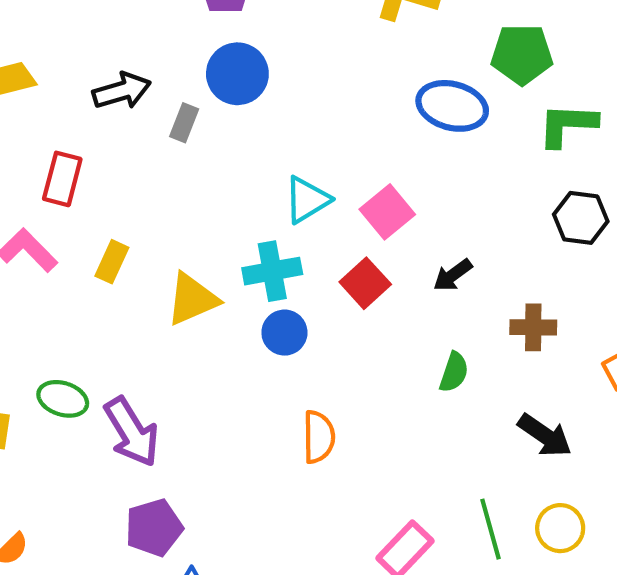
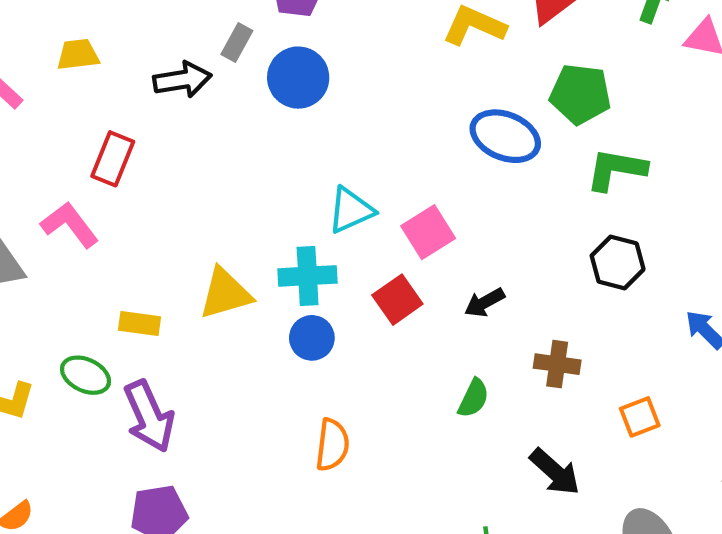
gray rectangle: (184, 123) -> (237, 43), moved
yellow rectangle: (112, 262) -> (140, 324), moved, turned 66

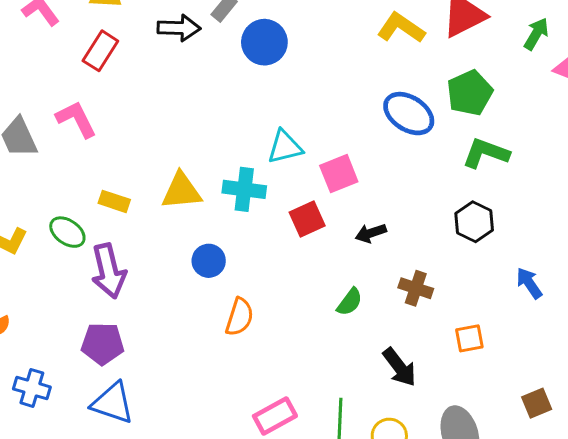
green pentagon: (580, 94) -> (470, 93), turned 30
red rectangle: (113, 159) -> (100, 51), moved
blue circle: (312, 338) -> (209, 261), moved

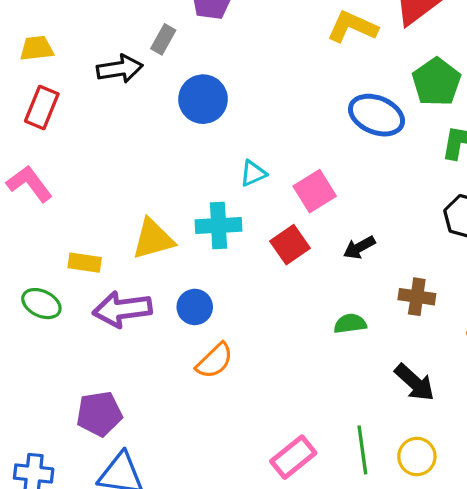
blue circle: (264, 42) -> (203, 99), moved
cyan triangle: (285, 147) -> (253, 173), size x0.7
purple arrow: (109, 271) -> (122, 309), moved, turned 106
green semicircle: (350, 302) -> (350, 324), turned -124
orange semicircle: (239, 317) -> (215, 361), moved, turned 39

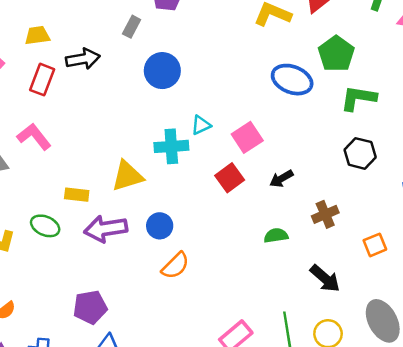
black arrow: (120, 69) -> (83, 59), moved
cyan cross: (219, 225) -> (171, 146), moved
brown cross: (417, 297) -> (325, 214), turned -30

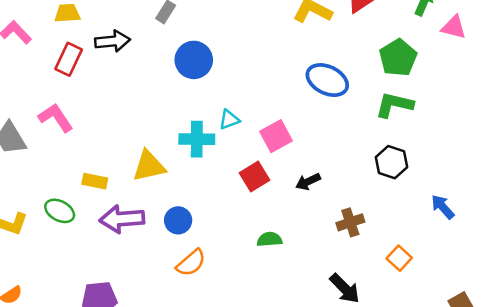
green pentagon: (336, 54) -> (398, 58), moved
green semicircle: (276, 236) -> (269, 239), moved
orange square: (375, 245) -> (399, 258), turned -30

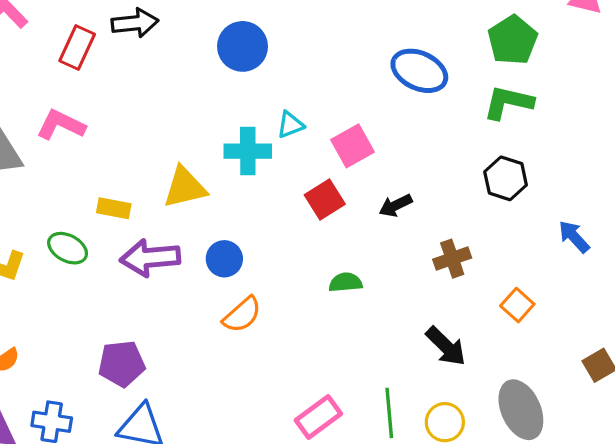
pink L-shape: (56, 118) -> (61, 125), turned -30

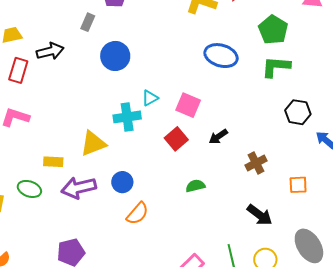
pink square: (352, 146) -> (188, 105), turned -30
black hexagon: (506, 178) -> (298, 112), moved
orange square: (517, 305) -> (298, 185), turned -36

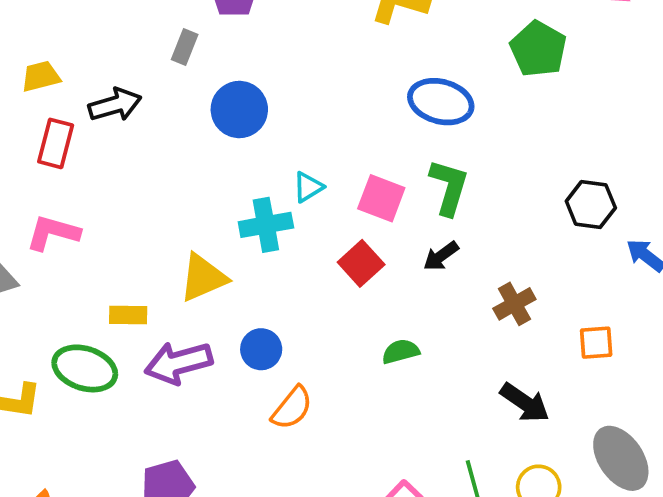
green L-shape: (276, 67) -> (449, 187), moved, turned 104
green ellipse: (29, 189) -> (85, 368), size x1.4

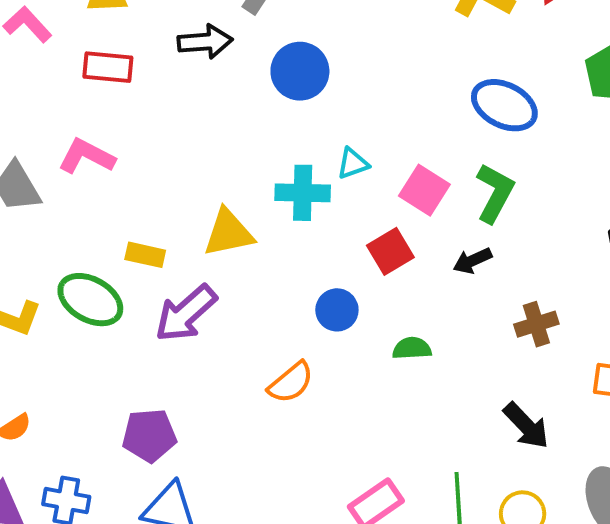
black arrow: (115, 105) -> (205, 42), moved
red rectangle: (56, 143) -> (108, 67), turned 69
blue circle: (261, 349) -> (337, 310), moved
purple arrow: (178, 363) -> (186, 313), turned -38

